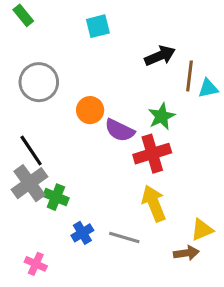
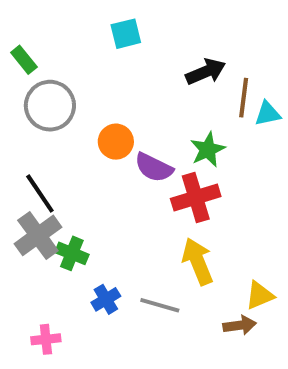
green rectangle: (23, 15) -> (24, 60), moved
pink cross: (36, 264) -> (46, 339), turned -30

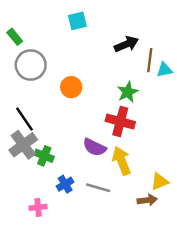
purple semicircle: (154, 168) -> (95, 147), moved
red cross: (196, 197) -> (120, 121), turned 32
pink cross: (46, 339) -> (38, 207), moved

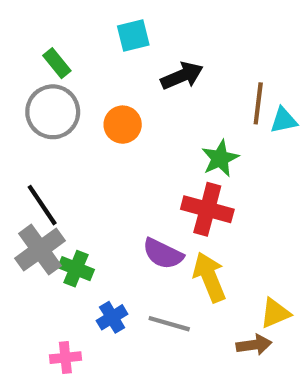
green rectangle: (15, 37) -> (57, 63), moved
black arrow: (126, 44) -> (182, 76), moved
orange circle: (71, 87) -> (123, 125), moved

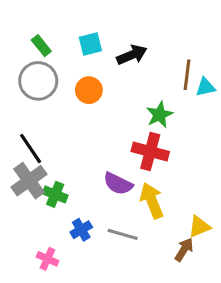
cyan square: (133, 36) -> (90, 44), moved
brown arrow: (254, 345) -> (184, 250), turned -50
pink cross: (65, 358) -> (47, 259), turned 30

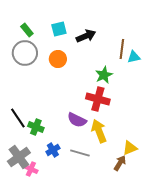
black line: (31, 148) -> (18, 118), moved
gray cross: (29, 181) -> (19, 157), moved

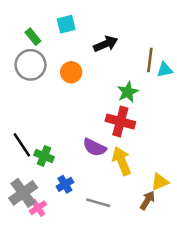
cyan square: (59, 29) -> (66, 24), moved
gray line: (80, 153) -> (98, 203), moved
pink cross: (31, 169) -> (38, 208), turned 32

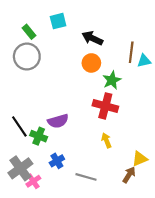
black arrow: (106, 44) -> (92, 38), turned -132
orange circle: (71, 72) -> (91, 63), moved
purple semicircle: (95, 147) -> (58, 121), moved, turned -42
yellow arrow: (122, 161) -> (106, 140), size x0.6

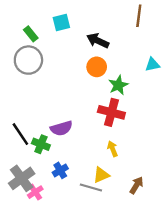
brown line: (131, 52) -> (139, 16), moved
yellow triangle: (140, 159) -> (101, 175), moved

